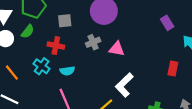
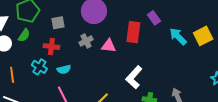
red rectangle: (173, 69) -> (133, 32), moved, size x1.5
orange line: (12, 73) -> (12, 75), turned 35
white L-shape: (124, 85) -> (134, 77), moved

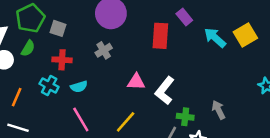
gray square: (58, 23) -> (58, 28), moved, turned 32
pink triangle: (109, 46) -> (136, 82), moved
orange line: (12, 75) -> (17, 97), turned 35

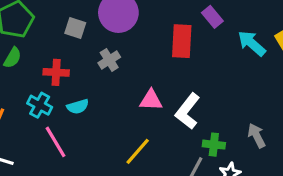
gray square: (58, 28) -> (75, 28), moved
pink line: (81, 120) -> (55, 142), moved

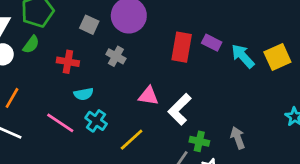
purple rectangle: (212, 17) -> (212, 43), moved, turned -30
gray cross: (109, 60) -> (116, 56), turned -36
cyan cross: (40, 105) -> (96, 121), moved
pink line: (55, 142) -> (60, 123), turned -32

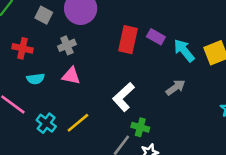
gray cross: (116, 56) -> (67, 45), turned 36
pink triangle: (148, 96) -> (71, 76), moved
cyan cross: (96, 121) -> (46, 123), moved
gray arrow: (238, 138) -> (176, 87), moved, turned 72

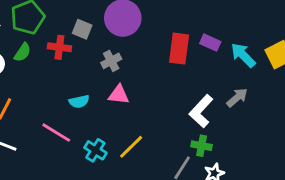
red cross: (23, 48) -> (59, 47), moved
white L-shape: (123, 97) -> (201, 111), moved

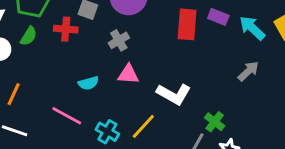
white L-shape: (201, 111) -> (174, 94), moved, turned -100
green cross: (202, 146) -> (215, 122), turned 30

